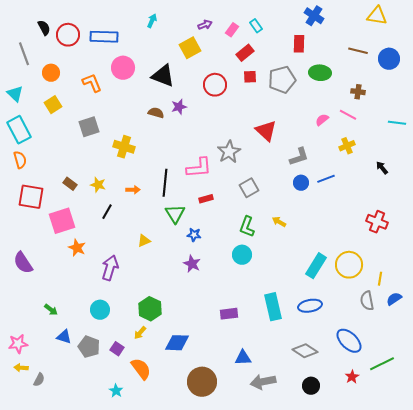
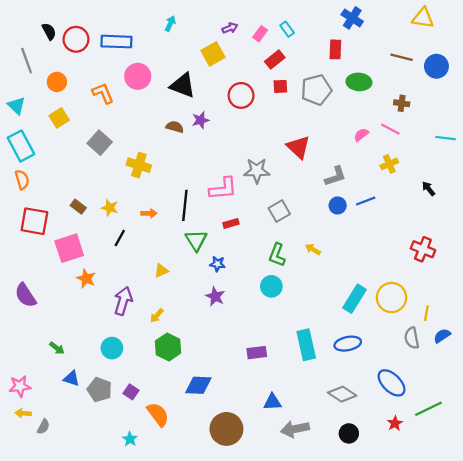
gray square: (89, 127) -> (100, 143), turned -30
gray star: (229, 152) -> (257, 171), turned 30
yellow arrow: (140, 333) -> (157, 316), moved

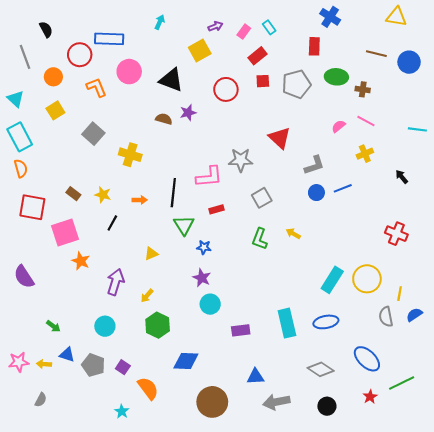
red circle: (76, 39) -> (80, 55), moved
brown cross: (402, 103) -> (363, 89), moved
cyan circle: (271, 286) -> (210, 304), moved
yellow arrow: (23, 413) -> (44, 364), moved

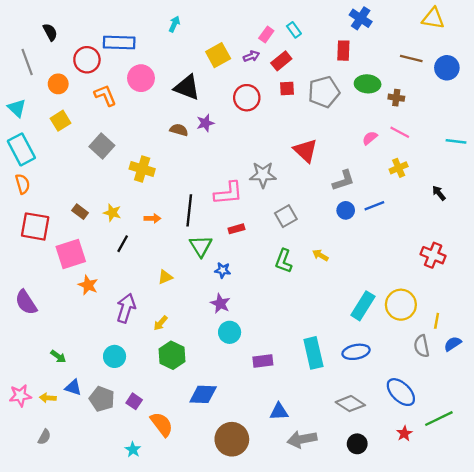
purple arrow: (215, 26) -> (251, 56), moved

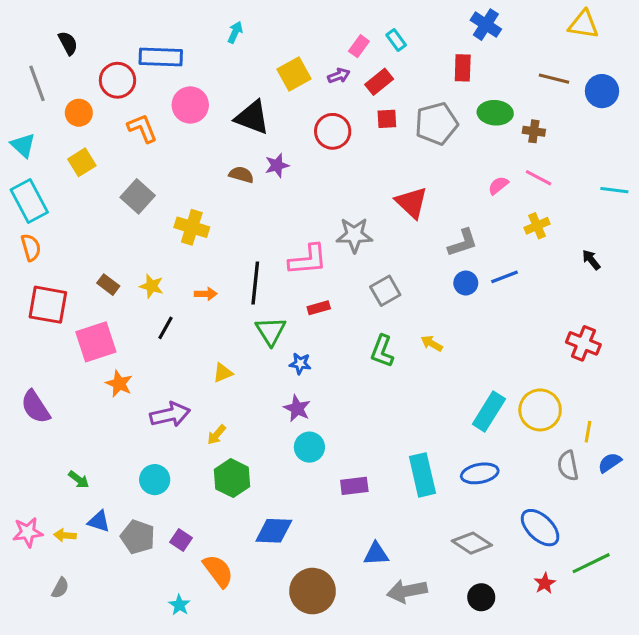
purple arrow: (126, 308) -> (170, 415), turned 60

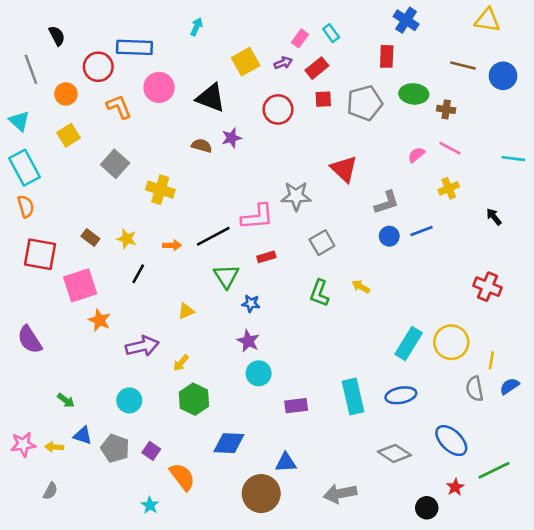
black line: (255, 283) -> (213, 236), turned 56
blue triangle: (376, 554) -> (286, 463), moved
black circle: (481, 597) -> (427, 508), moved

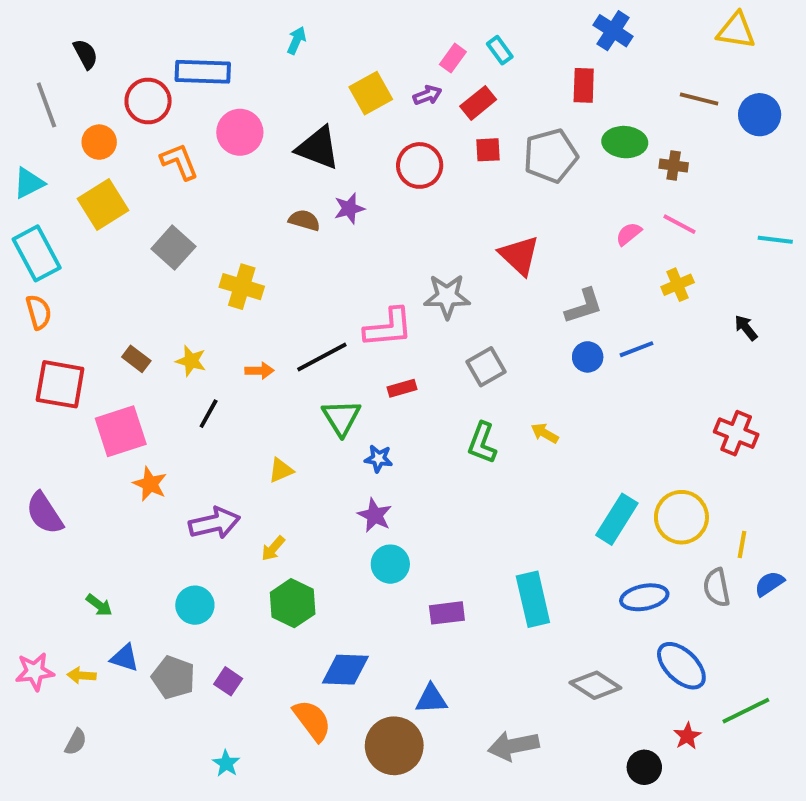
cyan triangle: (19, 121) -> (29, 183), turned 50
yellow square: (68, 135) -> (103, 205), size x1.4
blue ellipse: (401, 395) -> (644, 597), moved
orange semicircle: (182, 477) -> (312, 720), moved

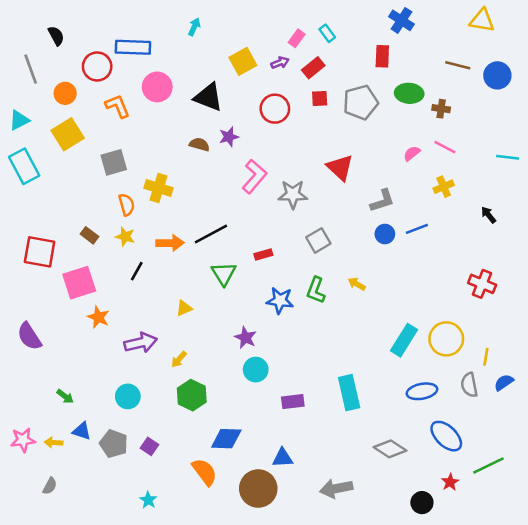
gray square: (173, 248) -> (114, 162), turned 32
orange semicircle: (39, 312) -> (127, 205), moved
pink L-shape: (388, 328) -> (254, 176), moved, turned -44
orange arrow: (259, 371) -> (170, 243), size x1.5
blue star: (379, 459) -> (280, 301), moved, size x1.5

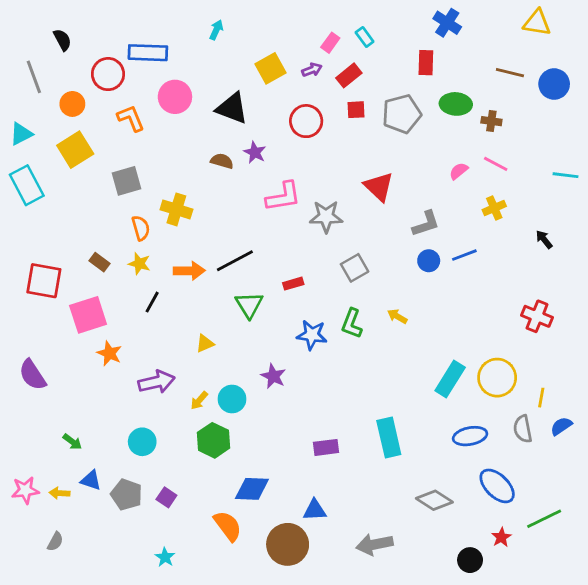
purple star: (229, 137) -> (255, 152), turned -30
pink L-shape: (254, 176) -> (283, 197), turned 40
cyan circle: (256, 370) -> (232, 399), moved

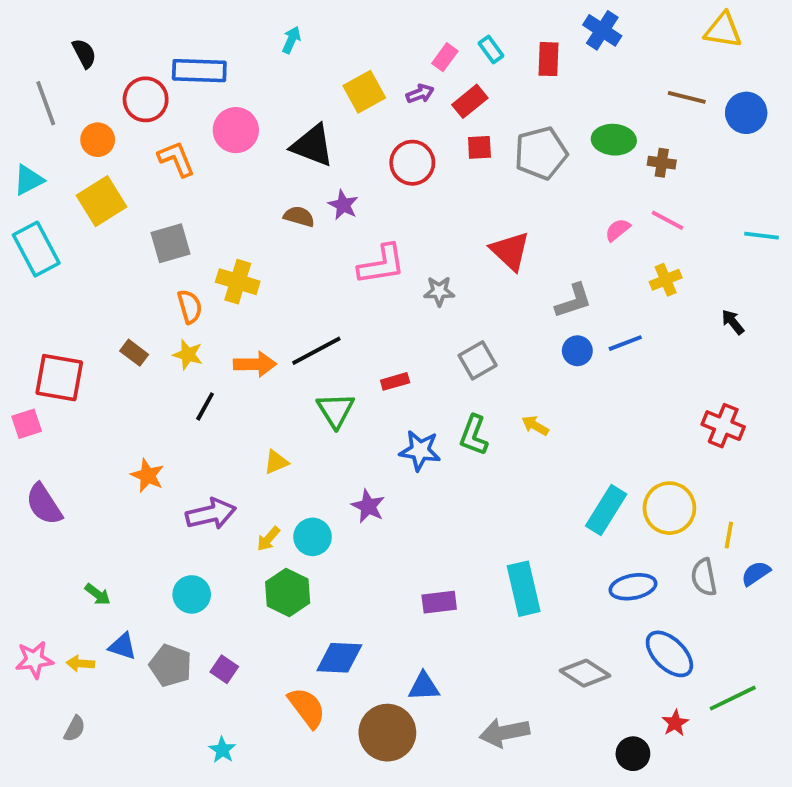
red rectangle: (426, 63) -> (549, 59), moved
gray star: (326, 217) -> (439, 291), size x0.7
pink square: (88, 315) -> (27, 424), moved, size x0.6

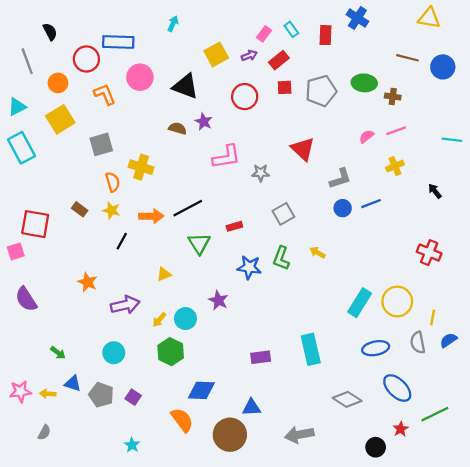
pink line: (668, 220) -> (396, 131), turned -48

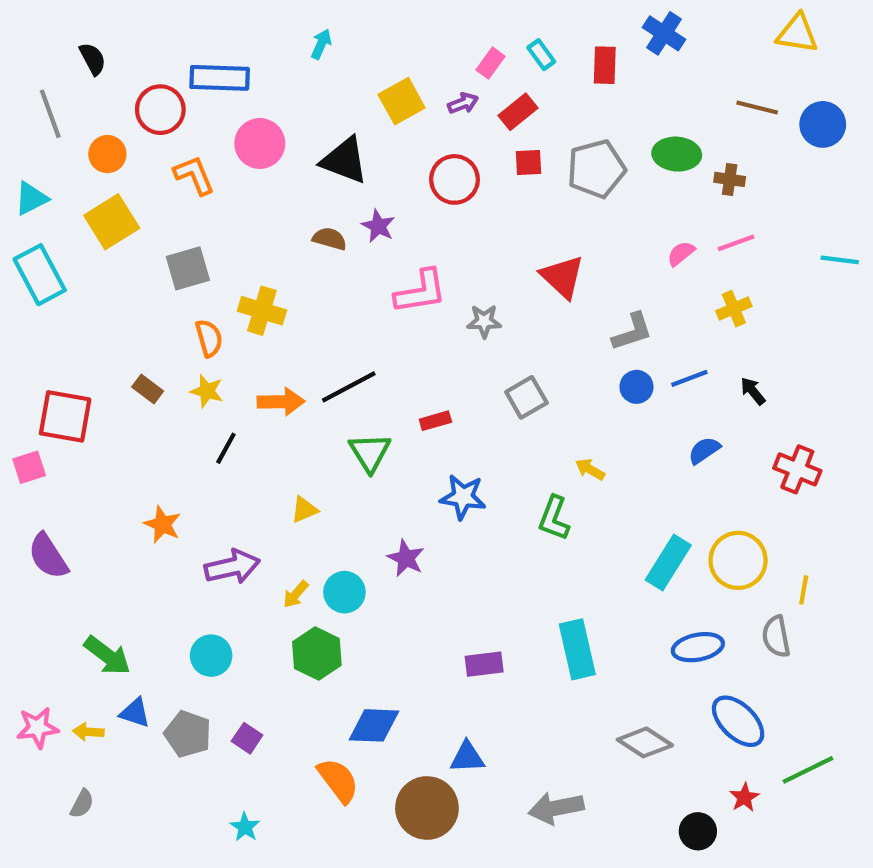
black arrow: (435, 191) -> (753, 391), moved
green L-shape: (281, 258) -> (554, 518), moved
blue semicircle: (448, 340) -> (704, 450), moved
green arrow: (58, 353) -> (107, 656), size x1.6

